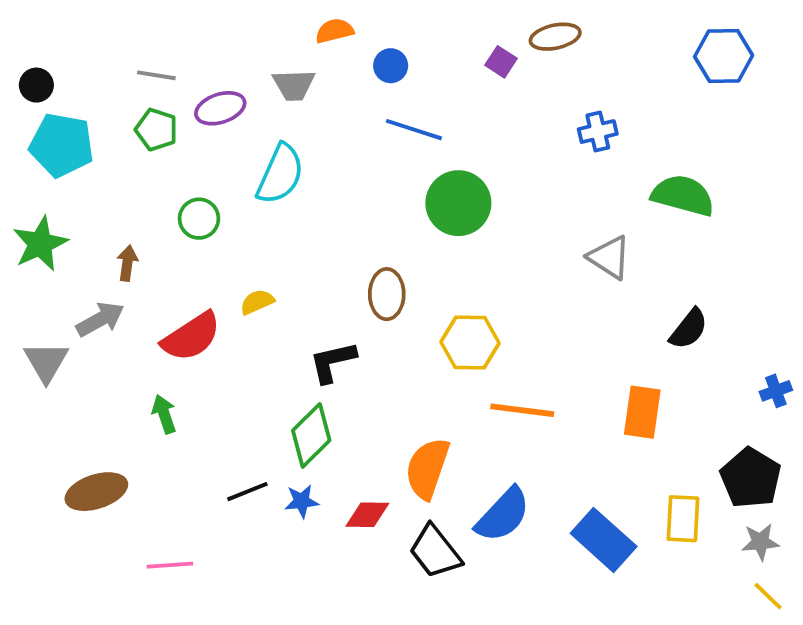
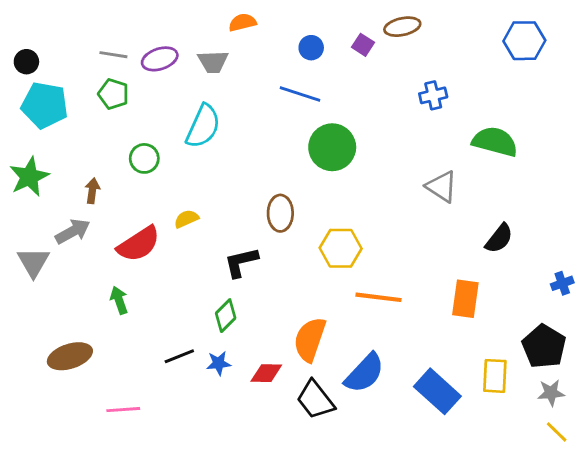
blue circle: (391, 66) -> (311, 48), moved
purple ellipse: (220, 108) -> (160, 59), moved
green diamond: (311, 435) -> (226, 316), size x0.7

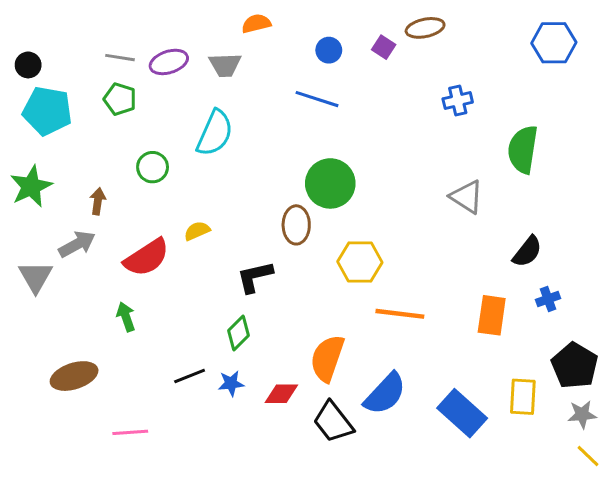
green semicircle: (495, 142) -> (523, 149), turned -96
green circle: (332, 147) -> (330, 183), moved
blue cross: (562, 283) -> (548, 299), moved

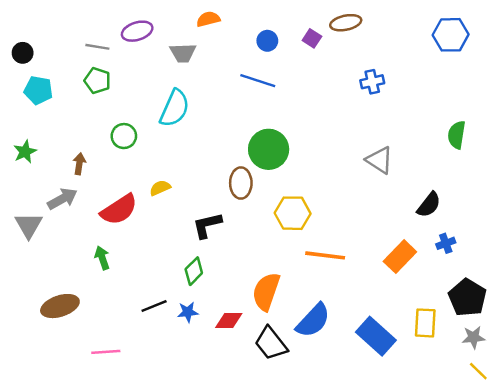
purple ellipse: (169, 62) -> (137, 31), moved
cyan pentagon: (47, 111) -> (38, 90), size x0.7
green semicircle: (523, 149) -> (457, 135), moved, size x0.7
green star: (31, 186) -> (25, 152), size x0.7
orange rectangle: (492, 315) -> (400, 257), turned 36

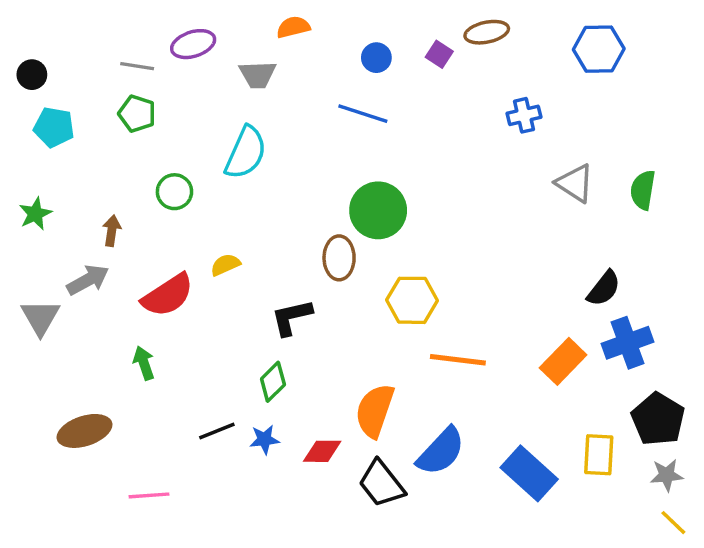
blue hexagon: (451, 35) -> (599, 49), moved
gray triangle: (379, 160) -> (575, 183), moved
blue cross: (446, 243) -> (628, 343), size x1.8

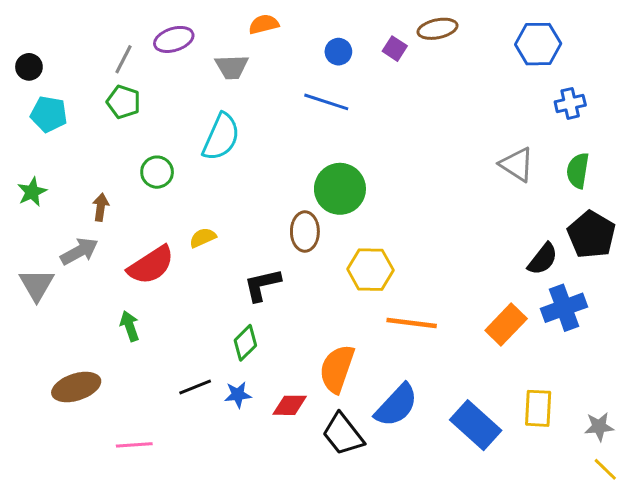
gray line: (137, 66) -> (123, 59), turned -72
blue cross: (524, 115) -> (570, 103), moved
black pentagon: (658, 419) -> (591, 235), moved

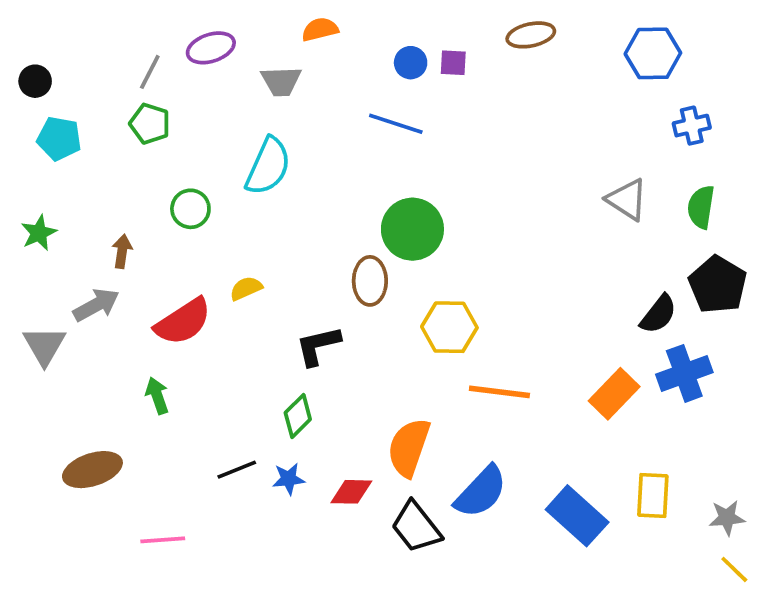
purple square: (395, 49) -> (453, 63), moved, turned -30

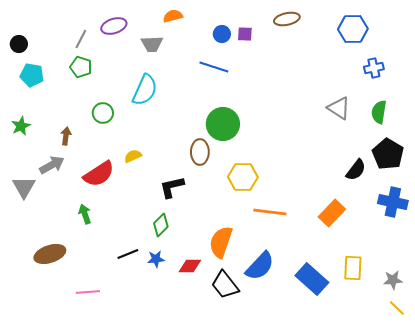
blue cross: (684, 373) -> (393, 202), moved, turned 32

